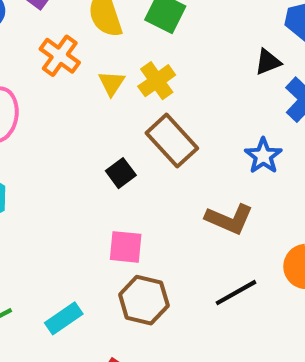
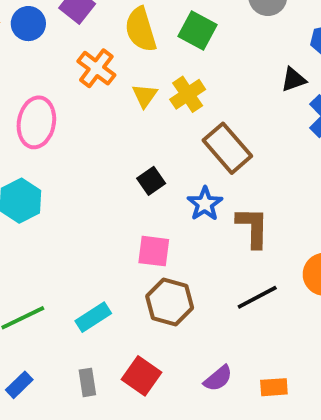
brown rectangle: (172, 141) -> (227, 148), moved
blue star: (263, 156) -> (205, 204), moved
brown L-shape: (229, 219) -> (253, 227), turned -114

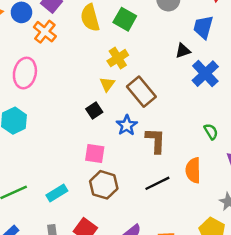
orange cross: (96, 68) -> (45, 32), moved
yellow triangle: (145, 96) -> (107, 84), moved

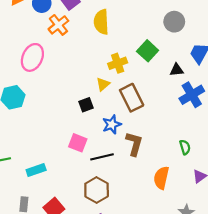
green square: (125, 19) -> (148, 51), moved
black line: (157, 183) -> (102, 157), moved
brown hexagon: (104, 185) -> (97, 190), moved

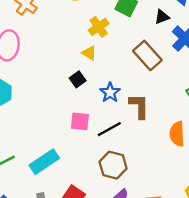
yellow triangle: (103, 84) -> (89, 53), turned -32
brown rectangle: (132, 98) -> (147, 55), moved
cyan rectangle: (36, 170) -> (44, 162), size x1.4

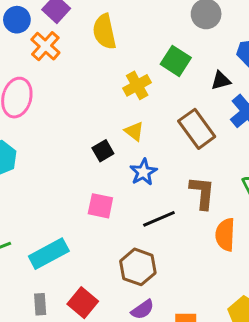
yellow triangle: (89, 53) -> (134, 131), moved
brown L-shape: (139, 106) -> (202, 193), moved
black line: (109, 129) -> (159, 219), moved

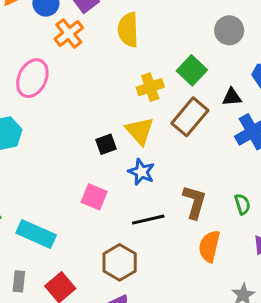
brown rectangle: (197, 129) -> (190, 117), moved, turned 66
yellow triangle: (134, 131) -> (140, 131), size x1.5
blue star: (143, 172) -> (141, 172), turned -30
cyan rectangle: (49, 254) -> (36, 234), turned 42

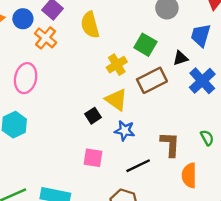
brown rectangle: (190, 117) -> (152, 80), turned 36

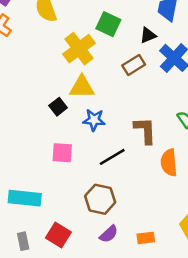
yellow cross: (117, 65) -> (79, 49), size x1.4
brown rectangle: (152, 80) -> (134, 65), moved, size x0.7
yellow triangle: (116, 100) -> (82, 87), turned -30

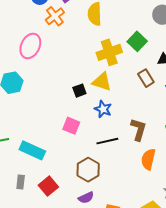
brown rectangle: (134, 65) -> (146, 78), turned 72

